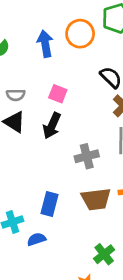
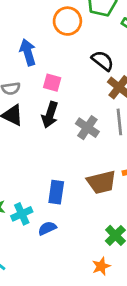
blue arrow: (45, 44) -> (28, 52), moved
gray cross: (87, 156) -> (87, 128), moved, turned -35

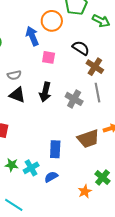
blue arrow: (28, 52) -> (32, 36), moved
pink square: (52, 83) -> (49, 57), moved
orange star: (101, 266) -> (85, 191), moved

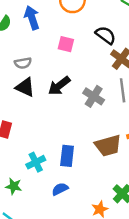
blue arrow: (32, 36) -> (32, 18), moved
black arrow: (45, 92) -> (59, 86), turned 36
green star: (12, 165) -> (14, 186), moved
cyan cross: (31, 168) -> (36, 162), moved

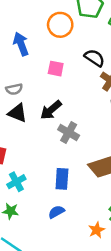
gray cross: (94, 96) -> (69, 132), moved
cyan cross: (36, 162) -> (16, 182), moved

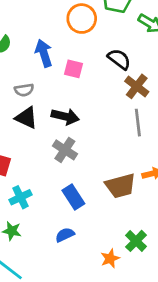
blue arrow: (21, 44) -> (44, 53), moved
black arrow: (51, 110) -> (65, 117), turned -130
gray cross: (69, 132) -> (65, 150), moved
blue rectangle: (62, 179) -> (73, 197), turned -40

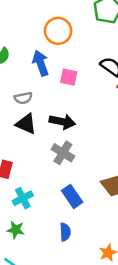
orange circle: (82, 19) -> (58, 31), moved
blue semicircle: (65, 235) -> (65, 232), turned 114

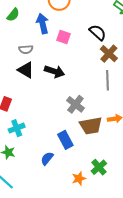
gray cross: (63, 153) -> (75, 104), moved
blue rectangle: (72, 196) -> (65, 140), moved
blue semicircle: (65, 232) -> (47, 158), turned -144

